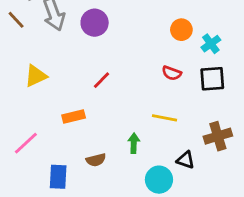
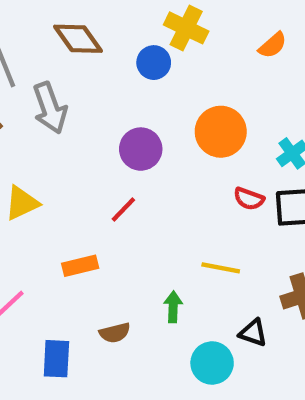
purple circle: (95, 23) -> (141, 149), moved
orange circle: (181, 30) -> (221, 132), moved, size x1.5
red semicircle: (172, 73) -> (249, 199), moved

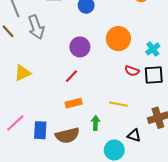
orange rectangle: (80, 266) -> (74, 103), moved
brown semicircle: (115, 333) -> (67, 135), size x1.6
blue rectangle: (56, 359) -> (40, 130), moved

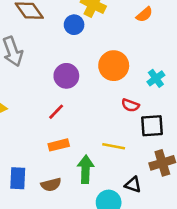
black square: (154, 75) -> (152, 126), moved
green arrow: (95, 123) -> (86, 169), size x1.5
brown semicircle: (67, 135) -> (51, 185), size x0.7

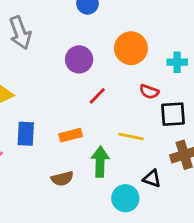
cyan cross: (156, 78) -> (177, 62), turned 36
red line: (56, 112) -> (97, 96), moved
blue rectangle: (18, 178) -> (26, 134), moved

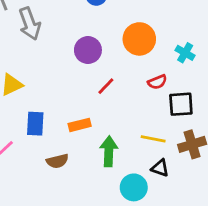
cyan cross: (177, 62) -> (185, 53), turned 30
red semicircle: (149, 92) -> (157, 82), turned -42
yellow line: (131, 137) -> (153, 139), moved
brown semicircle: (62, 179) -> (57, 161), moved

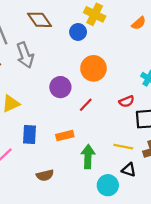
orange circle: (139, 39) -> (93, 68), moved
purple circle: (88, 50) -> (60, 87), moved
brown semicircle: (57, 161) -> (45, 175), moved

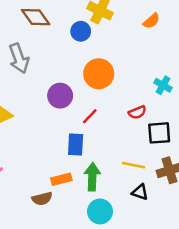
blue rectangle: (30, 135) -> (76, 145), moved
orange rectangle: (65, 136) -> (61, 179), moved
cyan circle: (108, 185) -> (100, 211), moved

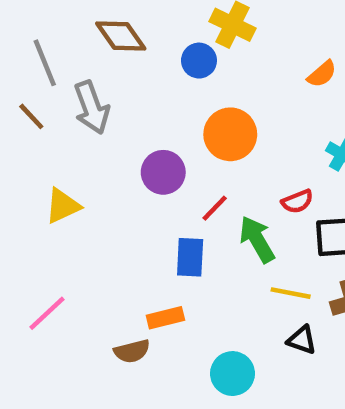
orange semicircle: (151, 21) -> (322, 74), moved
green arrow: (92, 177) -> (257, 239), moved, turned -32

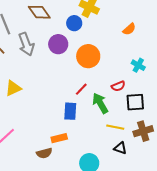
purple circle: (163, 172) -> (58, 44), moved

